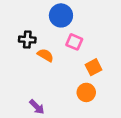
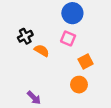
blue circle: (61, 15) -> (72, 13), moved
black cross: (27, 40) -> (25, 36), turned -32

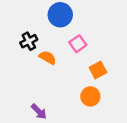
blue circle: (72, 13) -> (60, 15), moved
pink square: (68, 38) -> (78, 44), turned 32

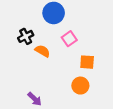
orange square: (98, 70) -> (87, 62), turned 32

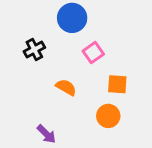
orange semicircle: (42, 51) -> (66, 87), moved

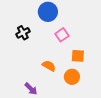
orange semicircle: (66, 87) -> (49, 66), moved

